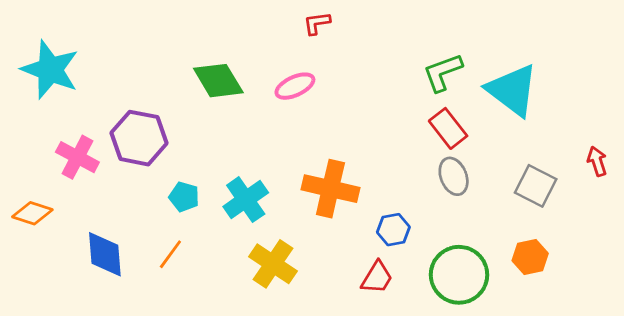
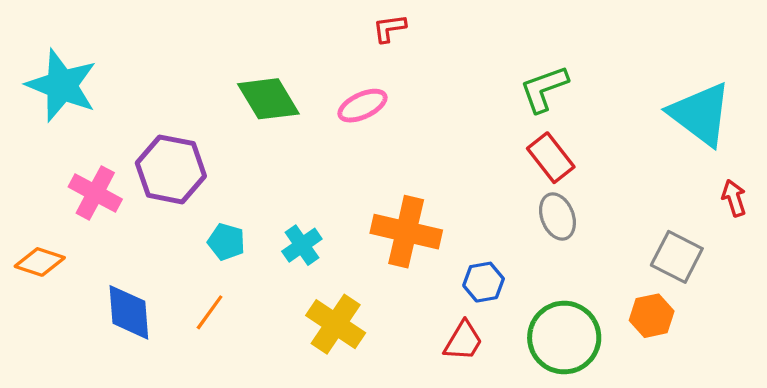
cyan triangle: (512, 90) -> (700, 114), moved
gray square: (536, 186) -> (677, 257), moved
cyan cross: (246, 200) -> (302, 245), size x0.7

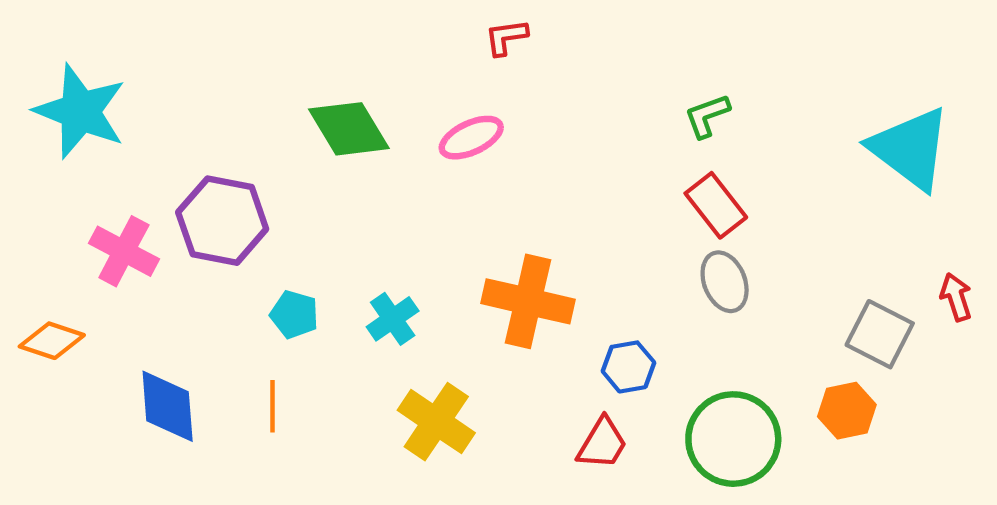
green L-shape: (544, 89) -> (707, 116), size x0.7
red arrow: (734, 198) -> (956, 297), moved
orange line: (210, 312) -> (272, 406), turned -36

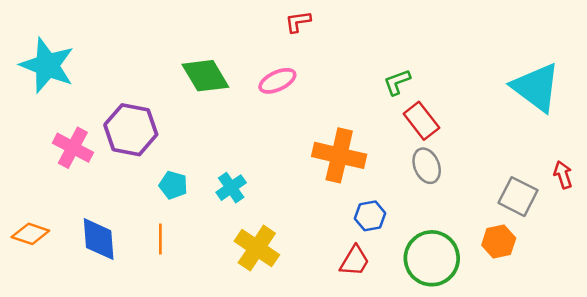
green L-shape: (707, 116) -> (397, 82), moved
orange cross: (528, 301) -> (339, 155), moved
orange diamond: (52, 341) -> (30, 234), moved

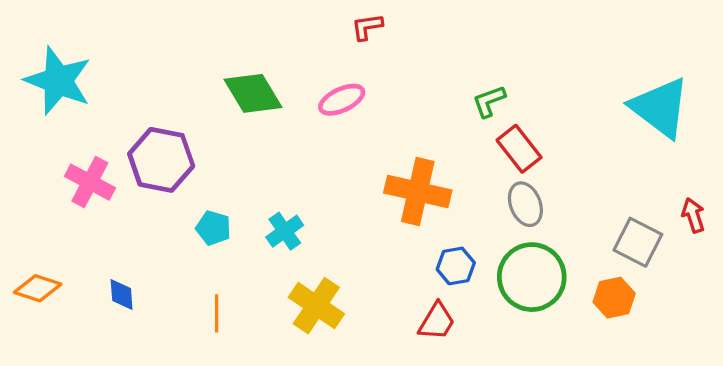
blue diamond: (99, 239) -> (122, 294), size x0.6
orange line: (160, 239) -> (217, 313), moved
green circle: (432, 258) -> (532, 277), moved

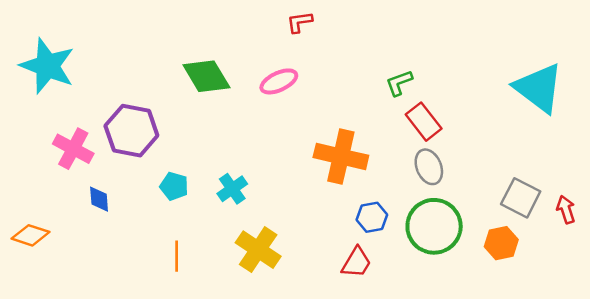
red arrow: (693, 215) -> (566, 209), moved
blue diamond: (122, 294) -> (99, 199), moved

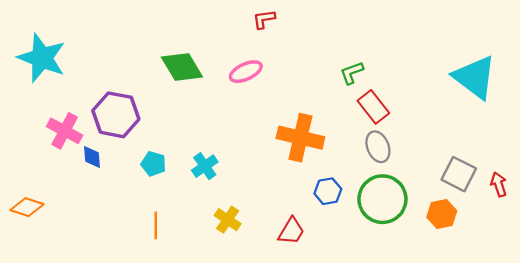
blue diamond: (99, 199) -> (92, 157), moved
yellow cross: (258, 250) -> (228, 220), size x0.7
red trapezoid: (356, 263) -> (291, 231), moved

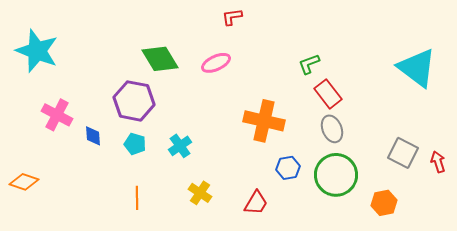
purple hexagon: (116, 115) -> (134, 101), moved
blue diamond: (92, 157) -> (93, 136), moved
orange hexagon: (442, 214) -> (384, 203), moved

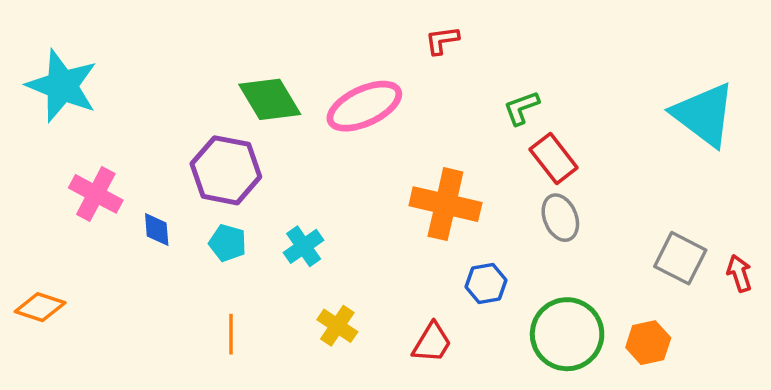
red L-shape: (232, 17) -> (442, 40), moved
pink ellipse: (216, 63) -> (364, 106), size x1.5
green circle: (336, 175) -> (567, 334), moved

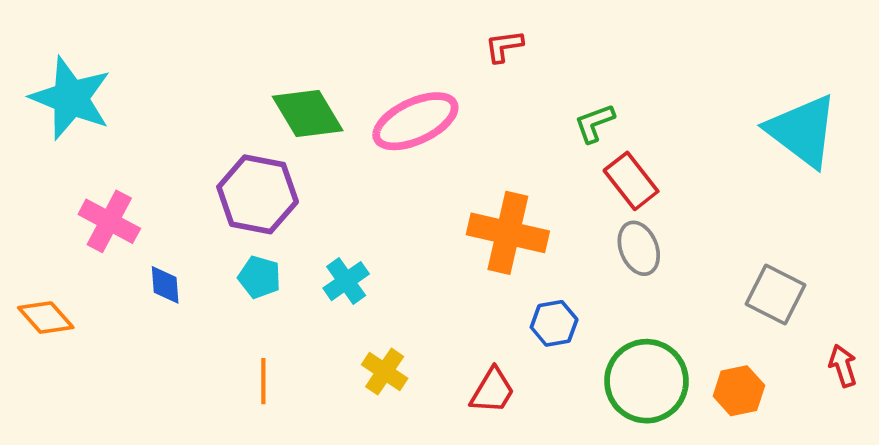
blue diamond: (157, 229) -> (165, 285), moved
red arrow: (739, 273) -> (843, 366), moved
orange diamond: (40, 307) -> (46, 318), moved, turned 30

